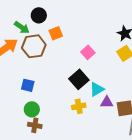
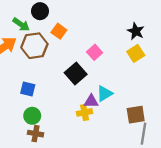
orange square: (56, 33) -> (59, 31), turned -32
black square: (79, 79) -> (76, 73), moved
purple triangle: (107, 102) -> (91, 101), moved

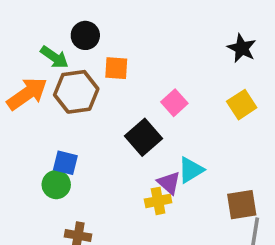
orange square: (59, 31) -> (116, 68), turned -32
black star: (136, 31) -> (242, 48), moved
purple triangle: (91, 101) -> (169, 183), turned 40
green circle: (32, 116) -> (56, 185), moved

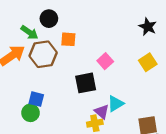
black square: (144, 137) -> (86, 83), turned 30

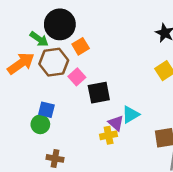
black circle: (49, 19) -> (60, 24), size x1.6
orange square: (68, 39) -> (81, 46), turned -35
pink square: (105, 61) -> (77, 77), moved

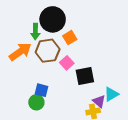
green arrow: (39, 39) -> (35, 32), turned 56

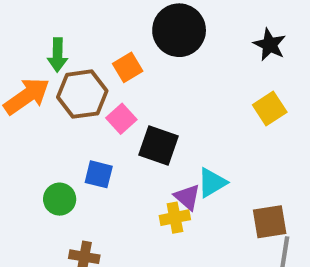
black circle: (53, 19) -> (179, 30), moved
black square: (85, 76) -> (158, 146), turned 30
blue square: (41, 90) -> (99, 174), moved

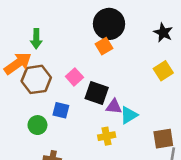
orange square: (128, 67) -> (104, 46), moved
brown hexagon: (82, 94) -> (36, 79), moved
purple triangle: (187, 197) -> (114, 107), moved, turned -35

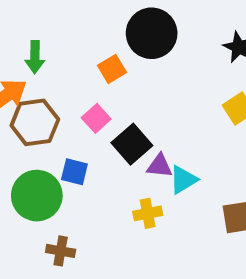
orange square: (104, 46) -> (112, 69), moved
black square: (97, 93) -> (132, 144), turned 30
green circle: (37, 125) -> (37, 196), size x1.6

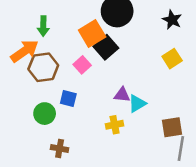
orange square: (112, 69) -> (92, 34), size x1.5
black square: (132, 144) -> (106, 47), moved
green circle: (37, 196) -> (45, 114), size x0.7

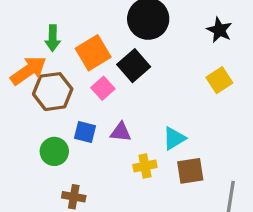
orange square: (92, 34) -> (93, 53), moved
purple triangle: (122, 95) -> (121, 132), moved
brown square: (172, 127) -> (190, 171), moved

